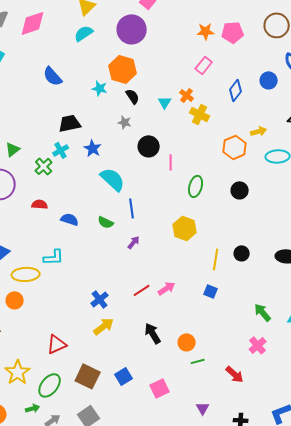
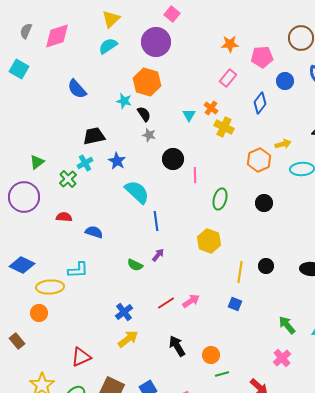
pink pentagon: (233, 32) -> (262, 57), moved
blue circle: (269, 80) -> (285, 81), moved
black semicircle: (133, 96) -> (144, 114), moved
green semicircle: (106, 222) -> (135, 265), moved

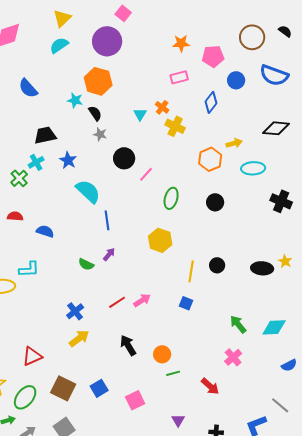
pink rectangle: (228, 78) -> (179, 77), turned 36
pink line: (195, 175) -> (146, 174), turned 42

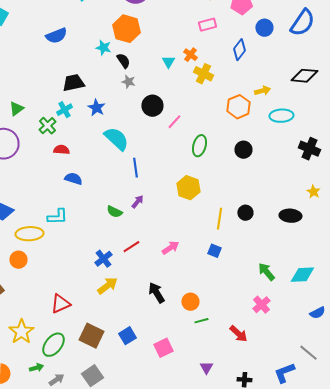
blue semicircle: (274, 75) -> (302, 23), turned -76
blue semicircle: (28, 88) -> (56, 36), turned -70
red semicircle: (15, 216) -> (61, 150), moved
yellow star: (285, 261) -> (313, 192), moved
red line: (117, 302) -> (131, 247), moved

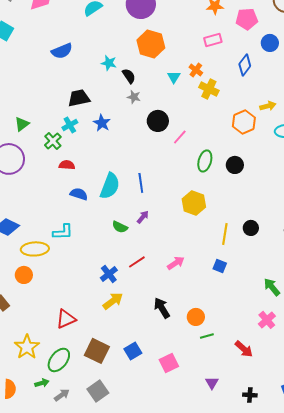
orange hexagon: (126, 29) -> (151, 44), moved
cyan semicircle: (116, 139) -> (110, 186), moved, turned 68
black circle: (243, 150) -> (235, 165), moved

